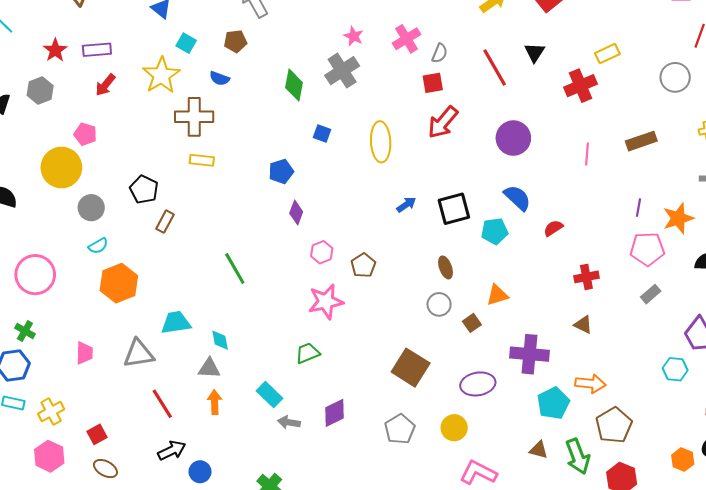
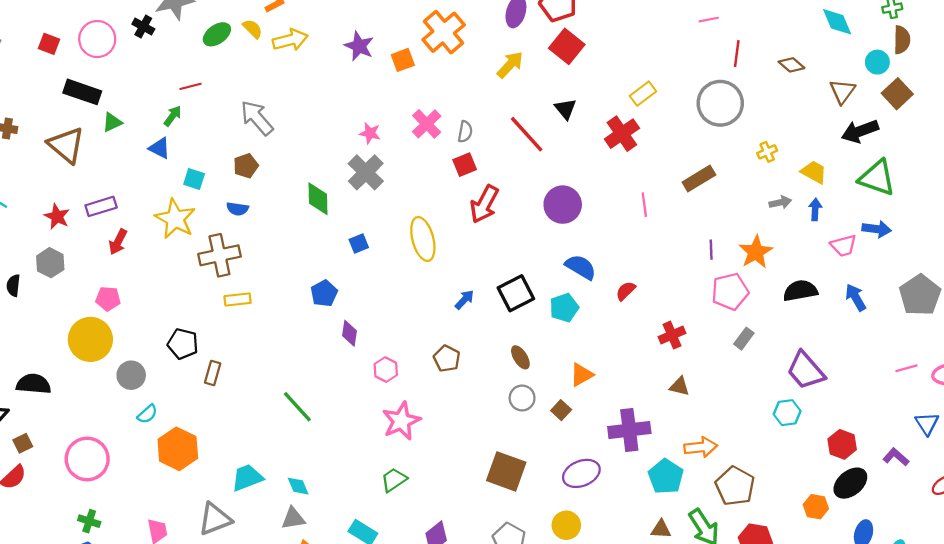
gray circle: (675, 77) -> (720, 103), size x1.4
blue square: (322, 133) -> (359, 244), turned -30
brown pentagon: (363, 265) -> (447, 359), moved

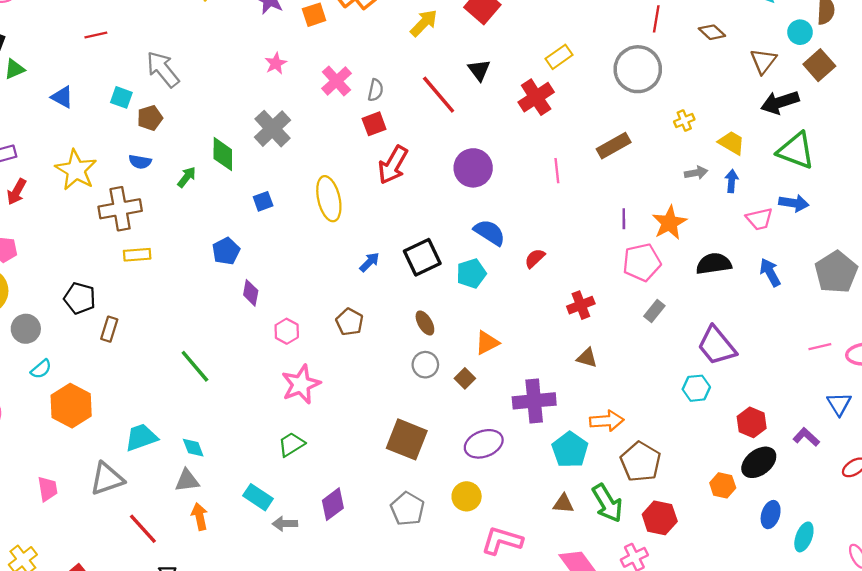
green arrow: (173, 116) -> (187, 177), moved
pink star: (370, 133) -> (276, 63), moved, turned 30
cyan square: (194, 179) -> (121, 97), moved

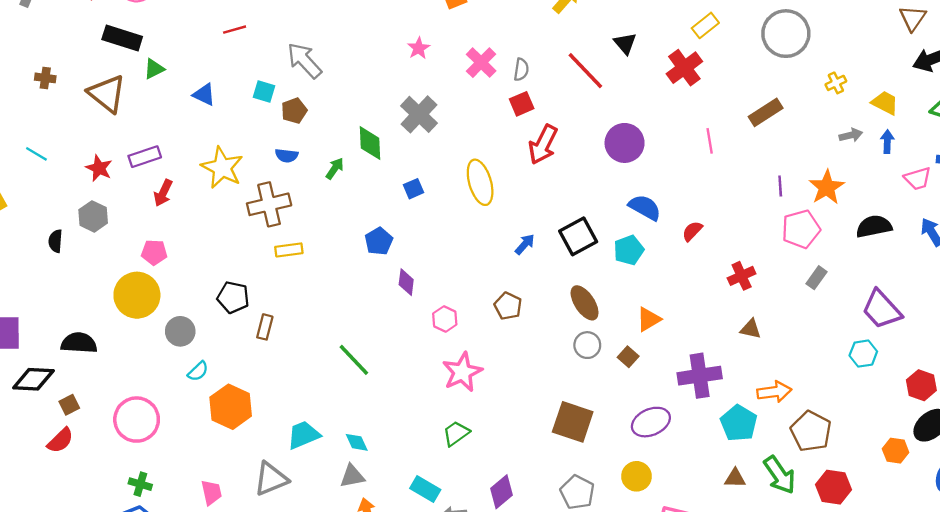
brown ellipse: (425, 323) -> (585, 303), size x1.4

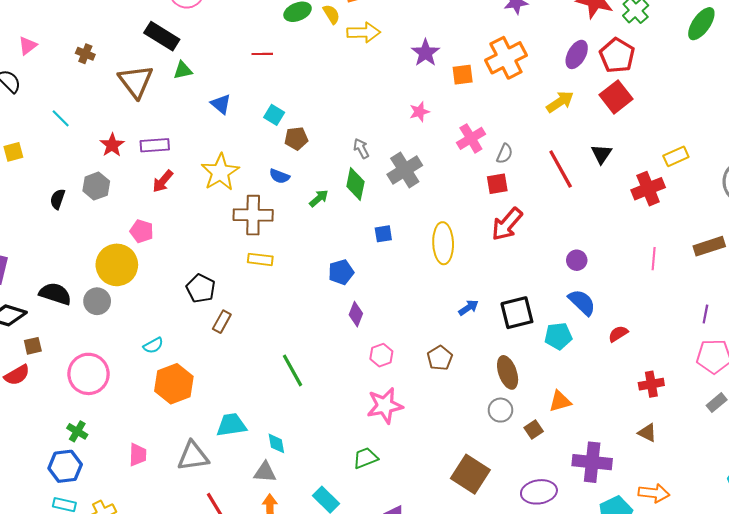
gray arrow: (304, 61) -> (361, 148), moved, size x0.6
purple circle: (625, 143) -> (577, 260), moved, size x0.6
gray circle: (180, 331) -> (97, 301), moved

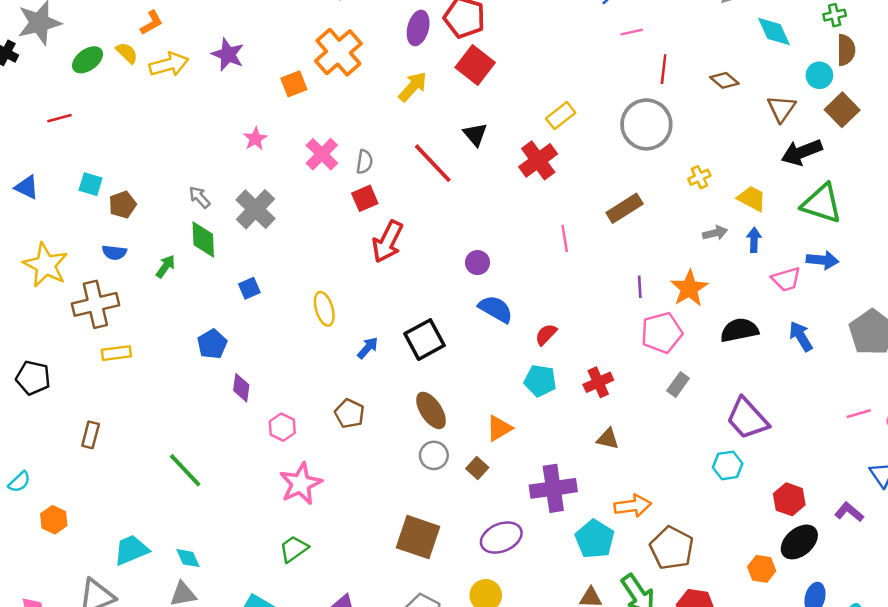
purple star: (425, 53) -> (228, 54), moved
yellow ellipse: (443, 243) -> (324, 309), moved, size x0.7
black pentagon: (201, 289) -> (33, 378), moved
cyan pentagon: (558, 336) -> (540, 381), moved, turned 30
orange hexagon: (174, 384) -> (54, 520), size x0.6

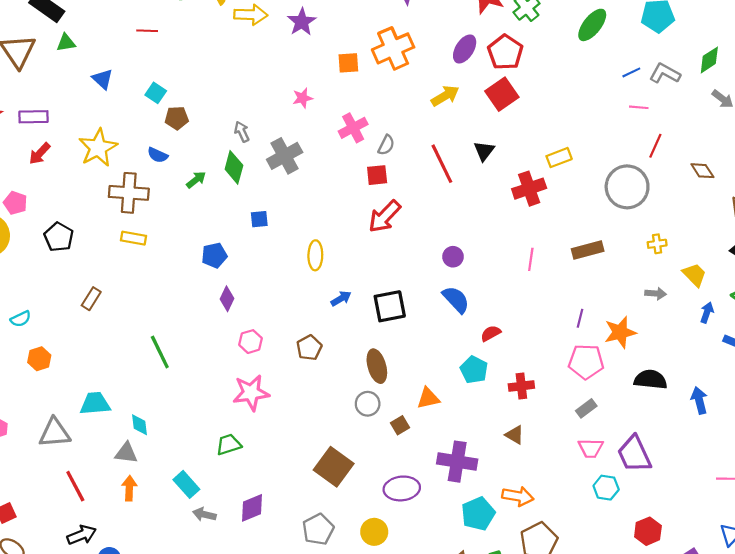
blue arrow: (754, 240) -> (707, 313), moved
pink trapezoid: (786, 279) -> (591, 448), moved

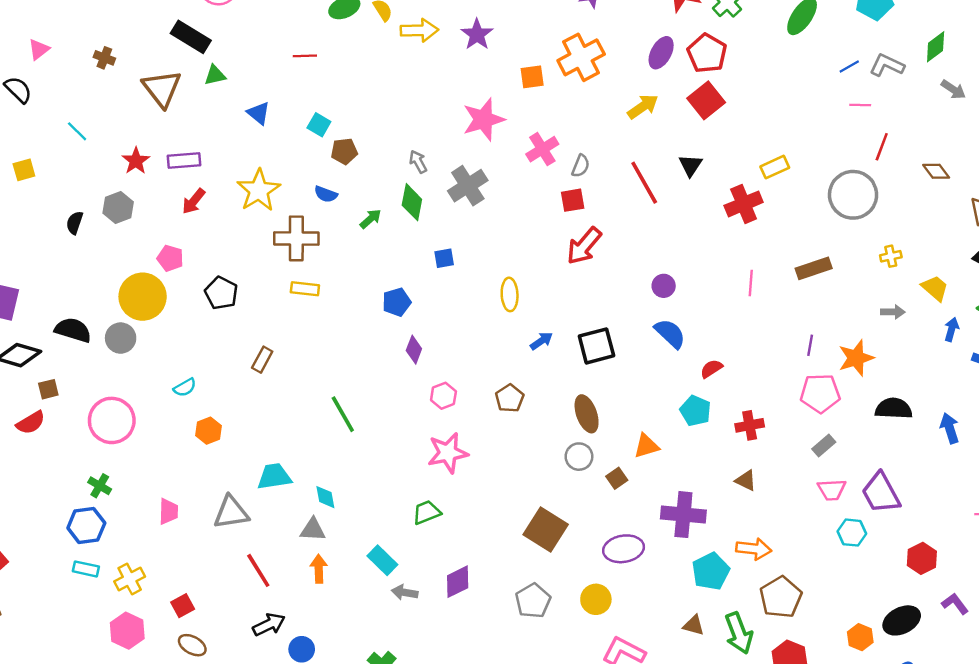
pink star: (303, 98) -> (484, 120), size x1.8
red hexagon: (648, 531) -> (922, 558), moved

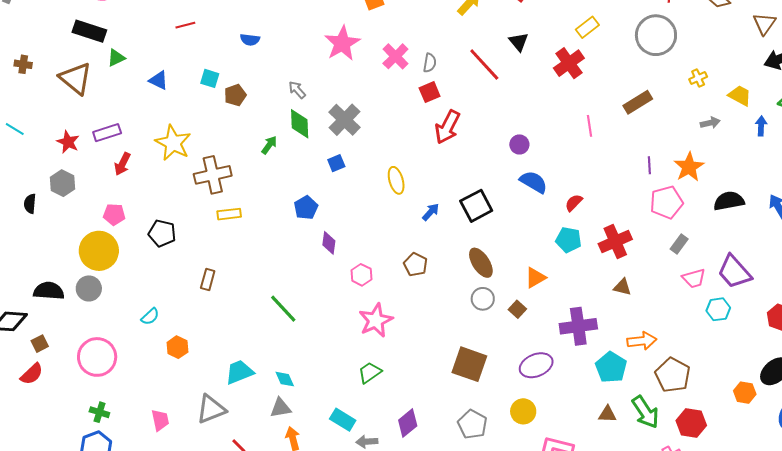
gray cross: (468, 186) -> (345, 120), moved
blue semicircle: (326, 194) -> (250, 40), moved
red cross: (750, 425) -> (615, 242), size x1.4

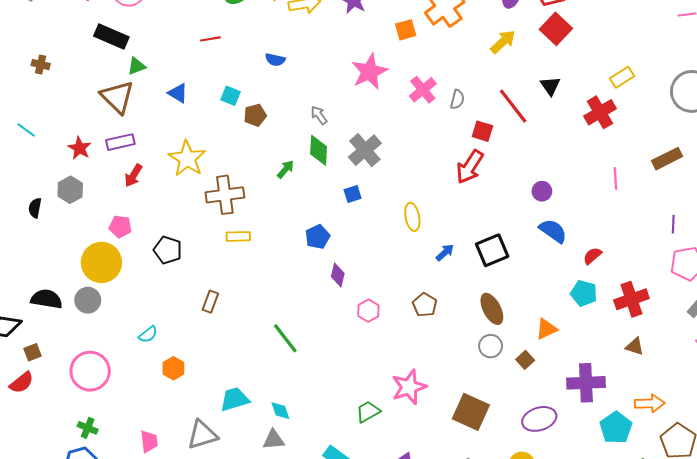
brown triangle: (76, 78) -> (117, 97), moved
red square: (430, 92) -> (482, 131), moved, turned 35
pink star: (376, 320) -> (409, 387), moved

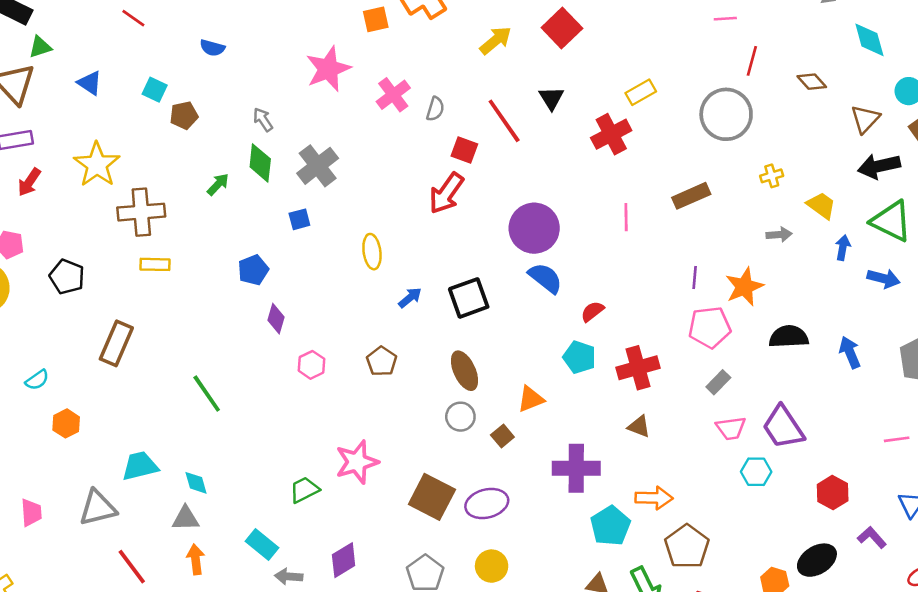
red line: (210, 39) -> (133, 18), turned 42
purple circle: (542, 191) -> (534, 228), size x2.0
brown rectangle: (210, 302) -> (116, 343), size x1.6
purple ellipse: (539, 419) -> (487, 503), moved

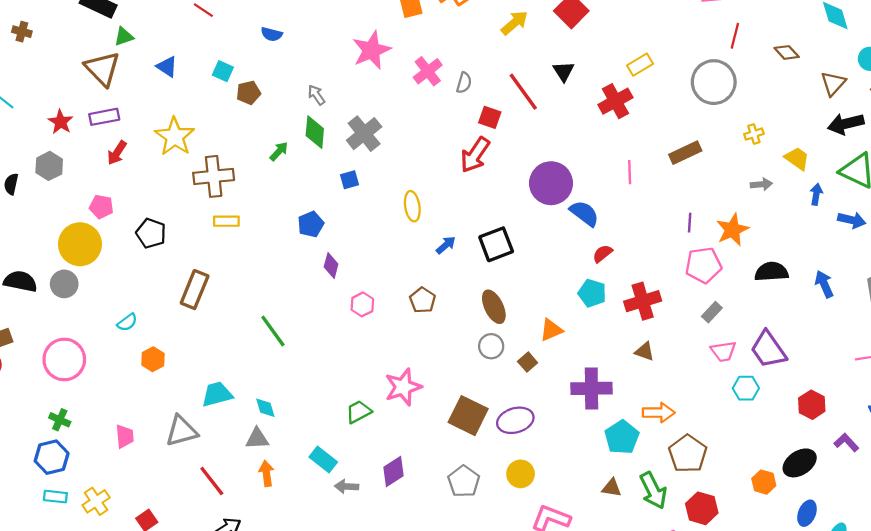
blue semicircle: (545, 278) -> (584, 213), moved

